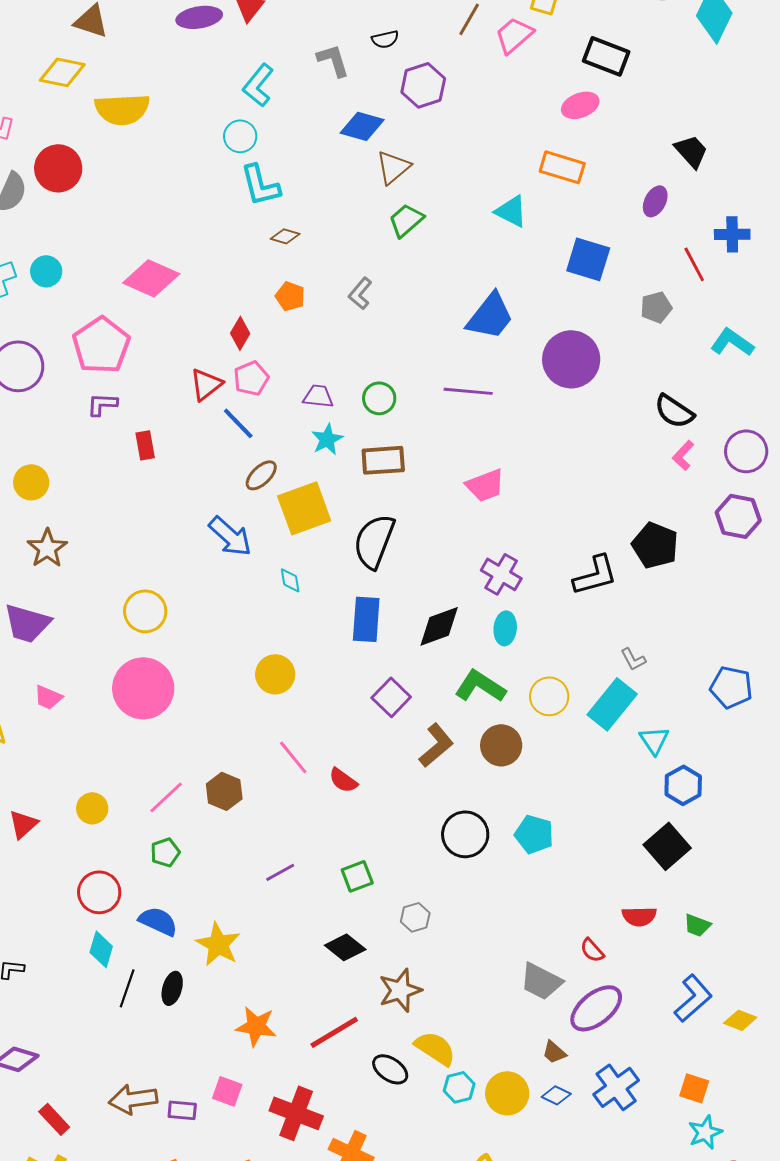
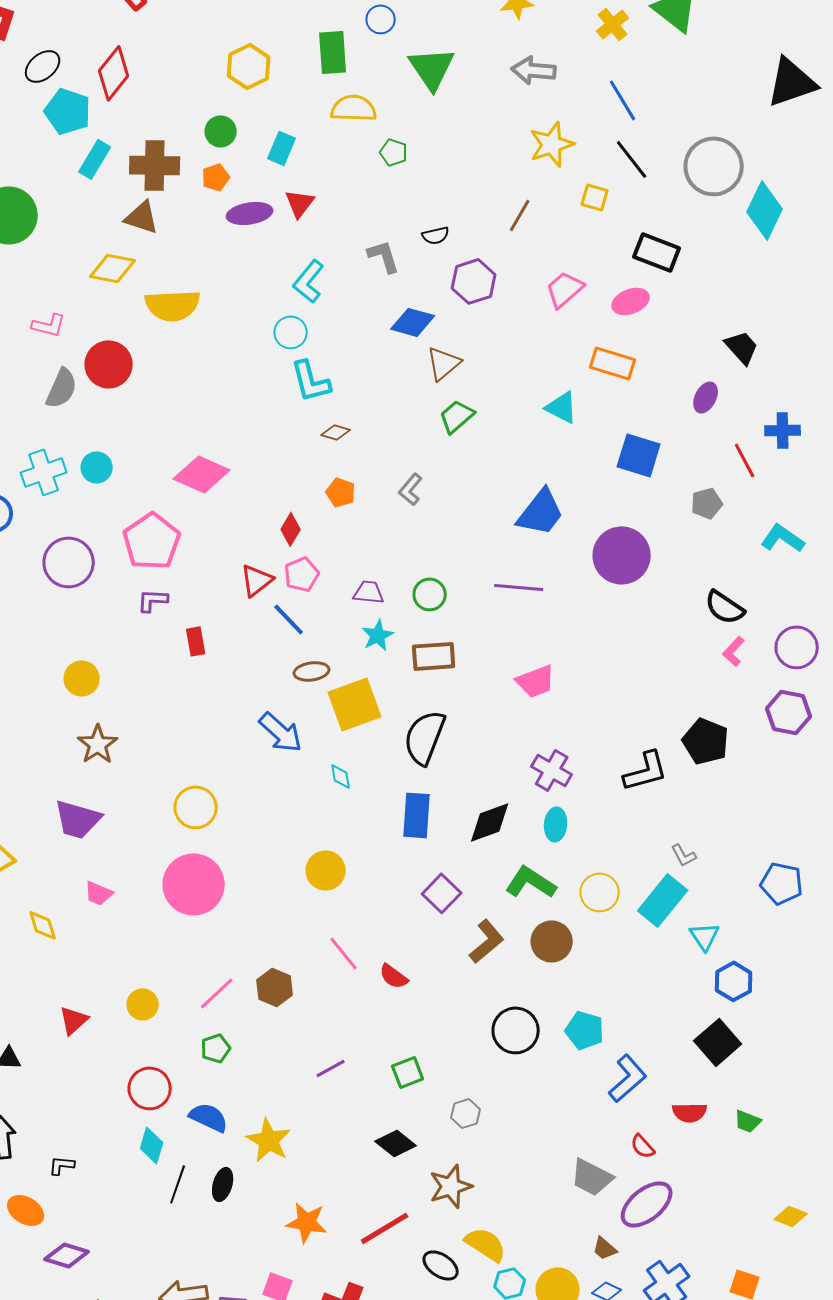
pink trapezoid: (514, 35) -> (565, 289), moved
brown ellipse: (261, 475) -> (312, 671), turned 36
blue L-shape: (693, 998) -> (628, 1078), moved

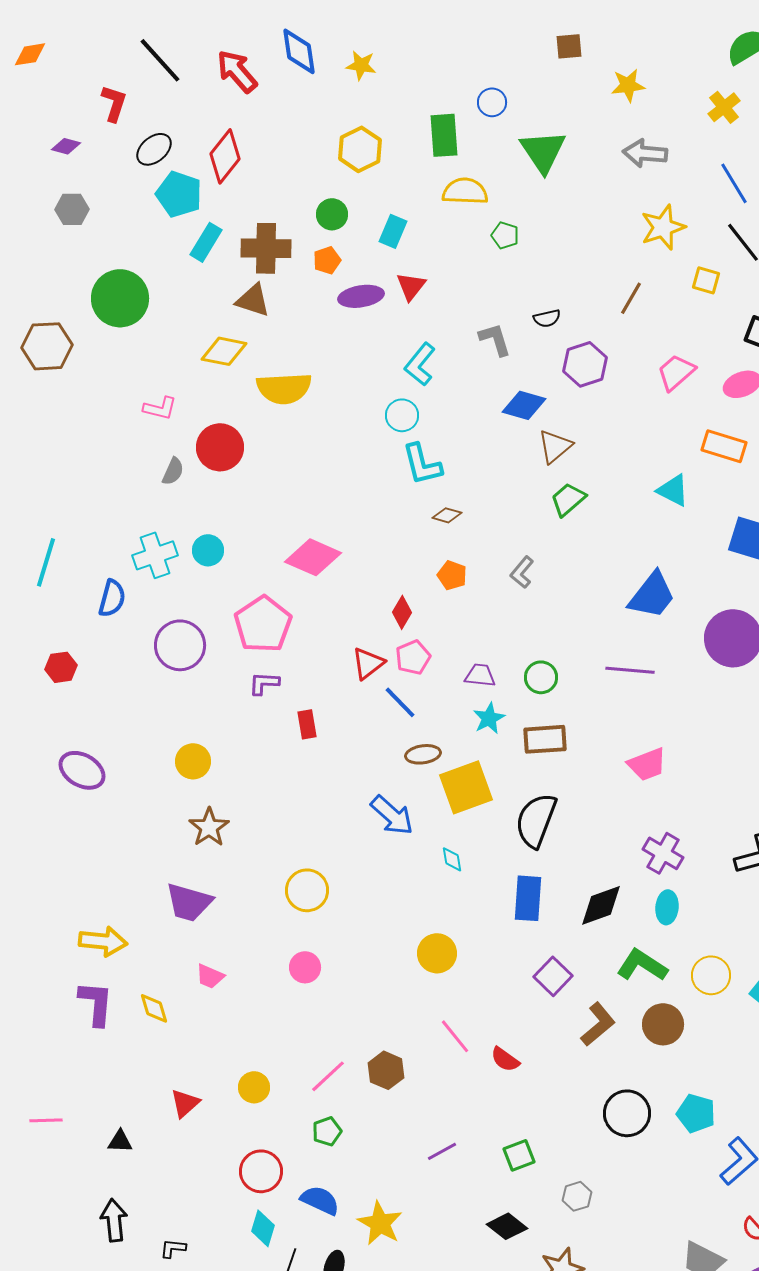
gray semicircle: (62, 388) -> (173, 471), size x0.7
pink circle: (194, 884) -> (305, 967), size x0.5

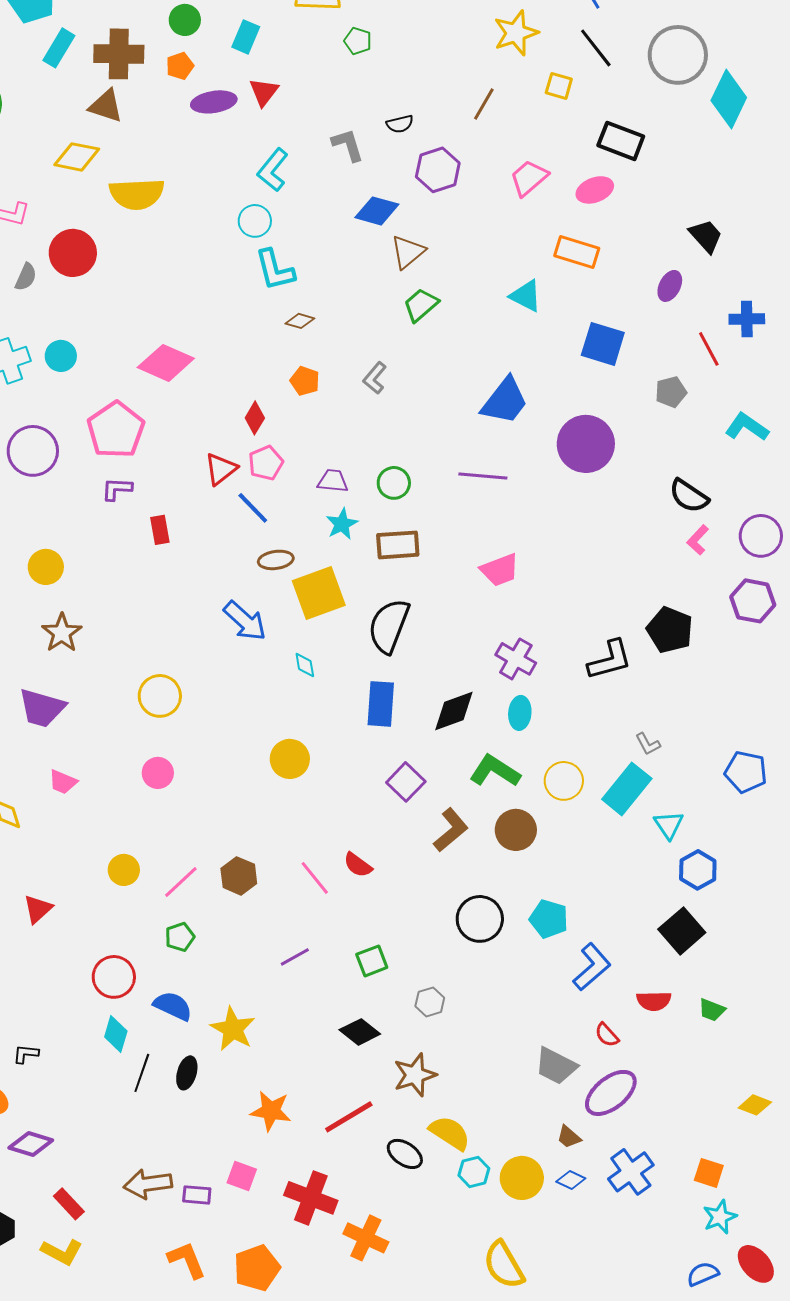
pink line: (455, 1036) -> (315, 878), moved
yellow circle: (254, 1087) -> (124, 870), moved

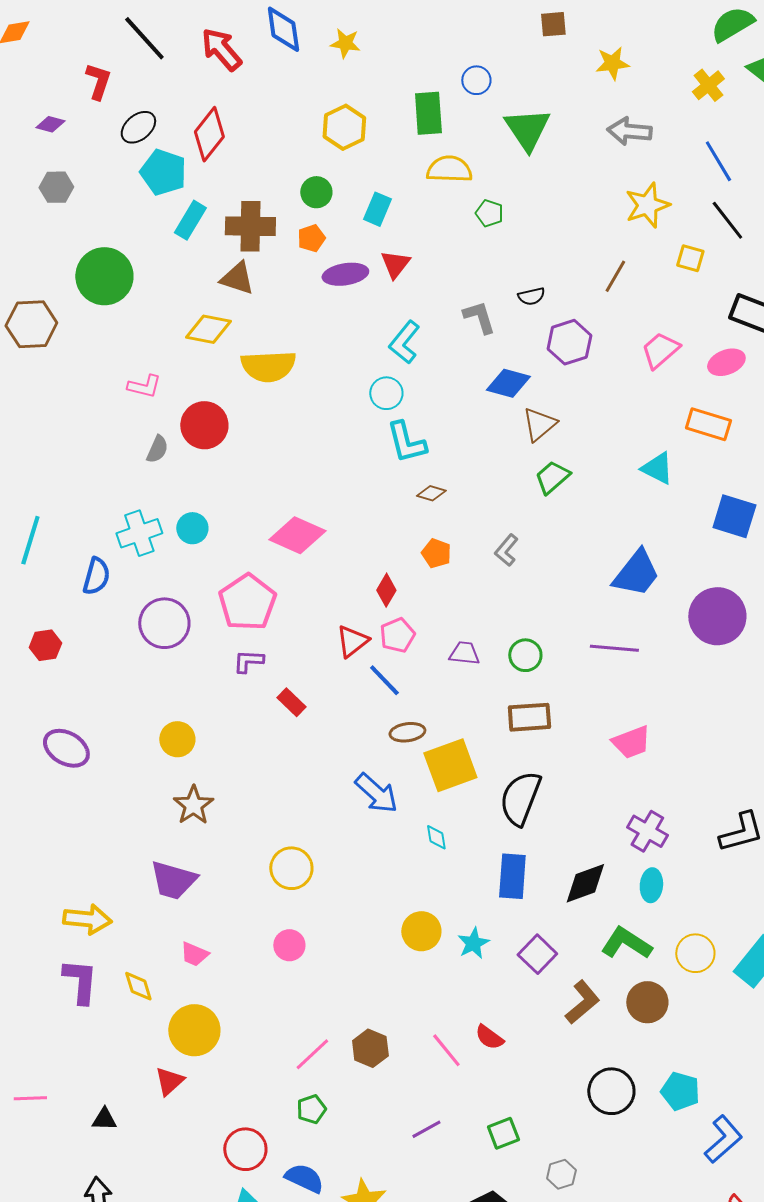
cyan star: (342, 524) -> (473, 943), moved
red rectangle: (160, 530) -> (291, 702), turned -36
yellow circle: (124, 870) -> (194, 1030), moved, size x1.6

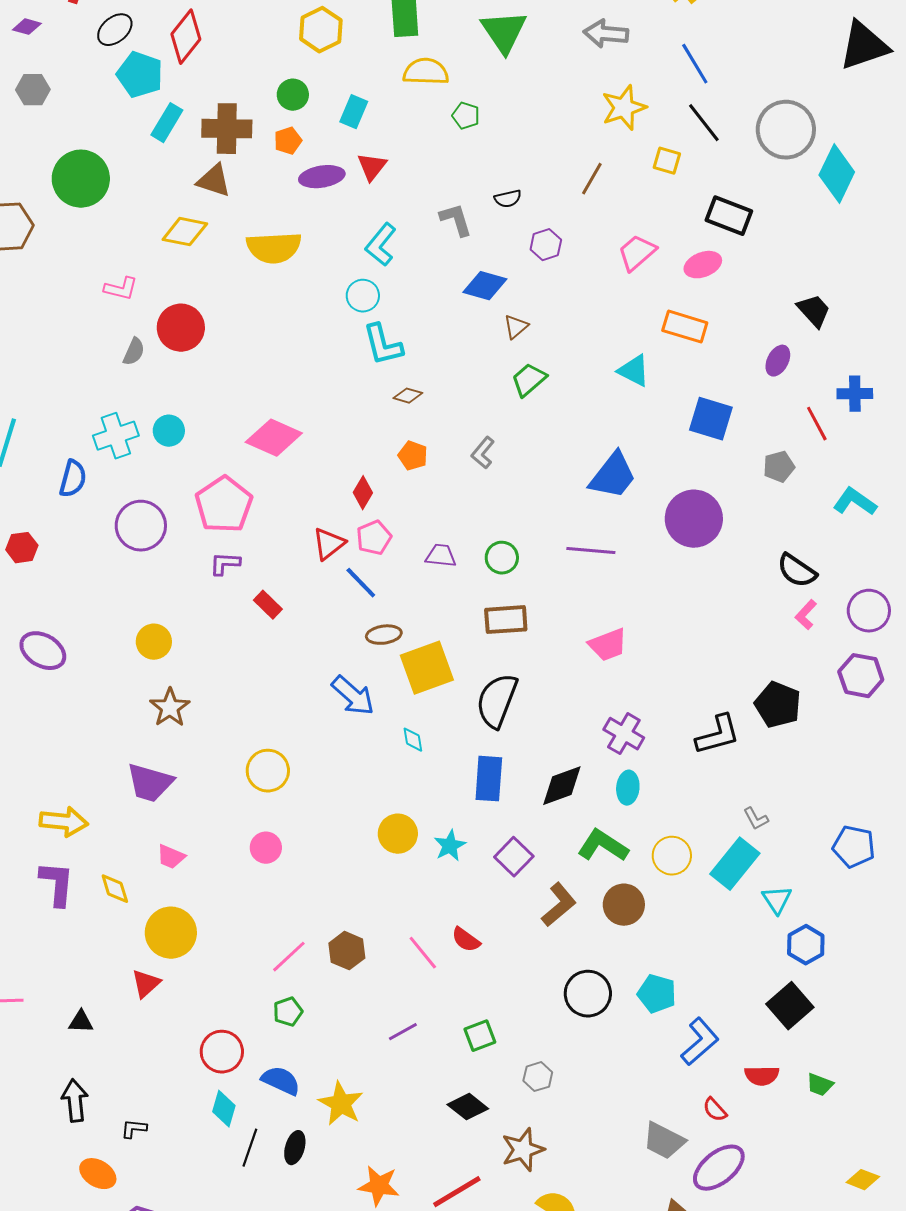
purple hexagon: (569, 342) -> (546, 245), size x0.7
yellow semicircle: (268, 366) -> (274, 248), moved
brown triangle: (539, 424) -> (516, 327), size x0.7

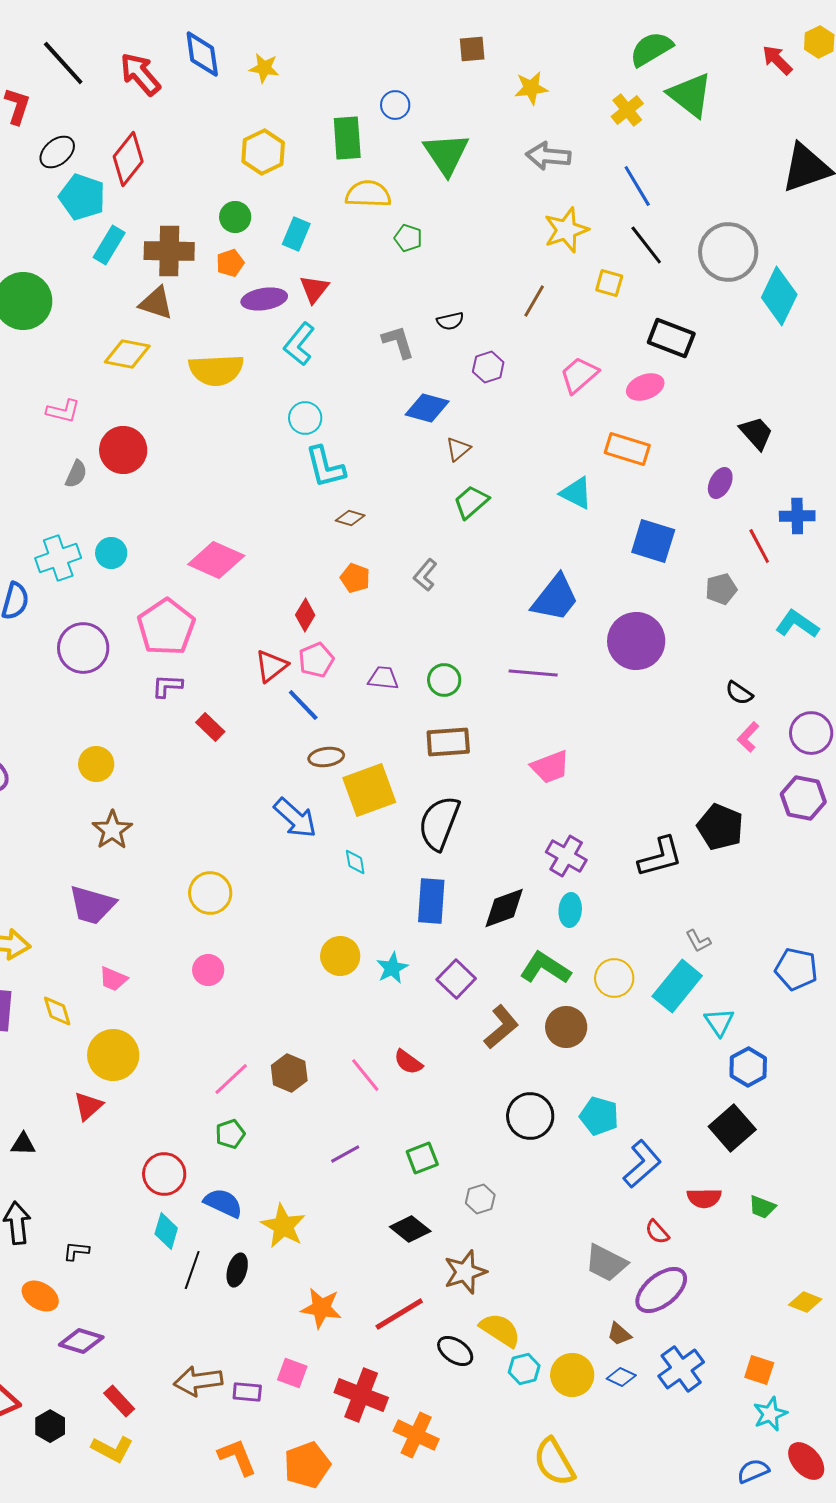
cyan L-shape: (381, 245) -> (299, 344), moved
black semicircle: (797, 571) -> (739, 693), size x0.7

